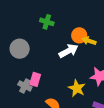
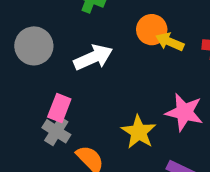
white arrow: (69, 51) -> (93, 57), moved
gray cross: (25, 86) -> (56, 131), moved

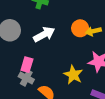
orange circle: (152, 30) -> (80, 28), moved
yellow arrow: (170, 42) -> (93, 31), moved, turned -32

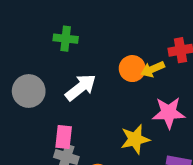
yellow star: (73, 75) -> (135, 139), turned -30

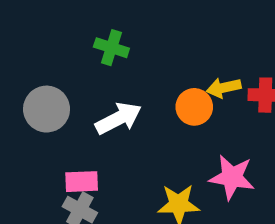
yellow arrow: (153, 69) -> (224, 88), moved
pink rectangle: (64, 137) -> (82, 182), turned 70

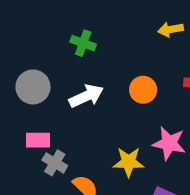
yellow arrow: (224, 88) -> (170, 30), moved
pink rectangle: (82, 182) -> (38, 140), moved

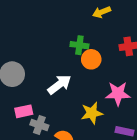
green cross: (83, 43) -> (79, 45), moved
white arrow: (86, 96) -> (59, 84), moved

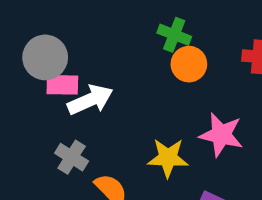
white arrow: (59, 84) -> (90, 100), moved
pink rectangle: (24, 111) -> (62, 85), moved

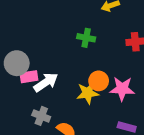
orange circle: (189, 64) -> (99, 81), moved
yellow star: (168, 158) -> (88, 93), moved

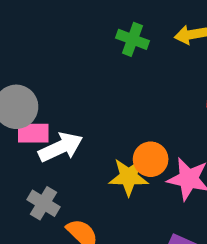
green cross: (86, 38) -> (132, 39), moved

